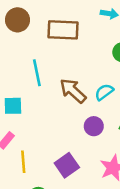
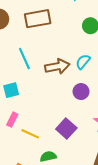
brown arrow: (73, 91) -> (57, 66), turned 140
yellow line: (23, 162) -> (30, 134), turned -48

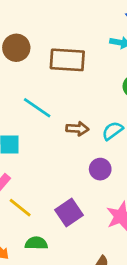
cyan line: (24, 59) -> (37, 108), turned -45
brown arrow: (57, 66) -> (77, 129), size x0.7

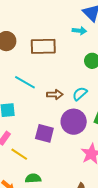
purple circle: (100, 169) -> (74, 122), size x1.6
purple square: (69, 213) -> (44, 133), moved, turned -36

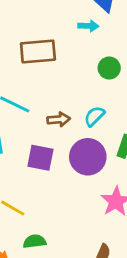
purple square: (44, 133) -> (40, 158), moved

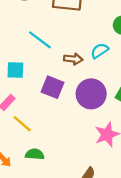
cyan semicircle: (94, 116) -> (100, 51), moved

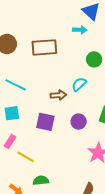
cyan line: (40, 40) -> (16, 85), moved
purple circle: (91, 94) -> (79, 121), size x0.6

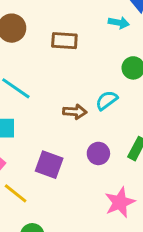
brown rectangle: (44, 47) -> (64, 41), size x0.7
purple square: (45, 122) -> (49, 165), moved

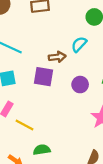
purple square: (49, 165) -> (43, 77), moved

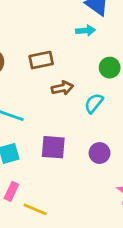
brown arrow: (57, 57) -> (62, 88), moved

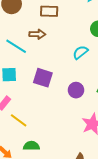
brown arrow: (62, 88) -> (37, 34), moved

